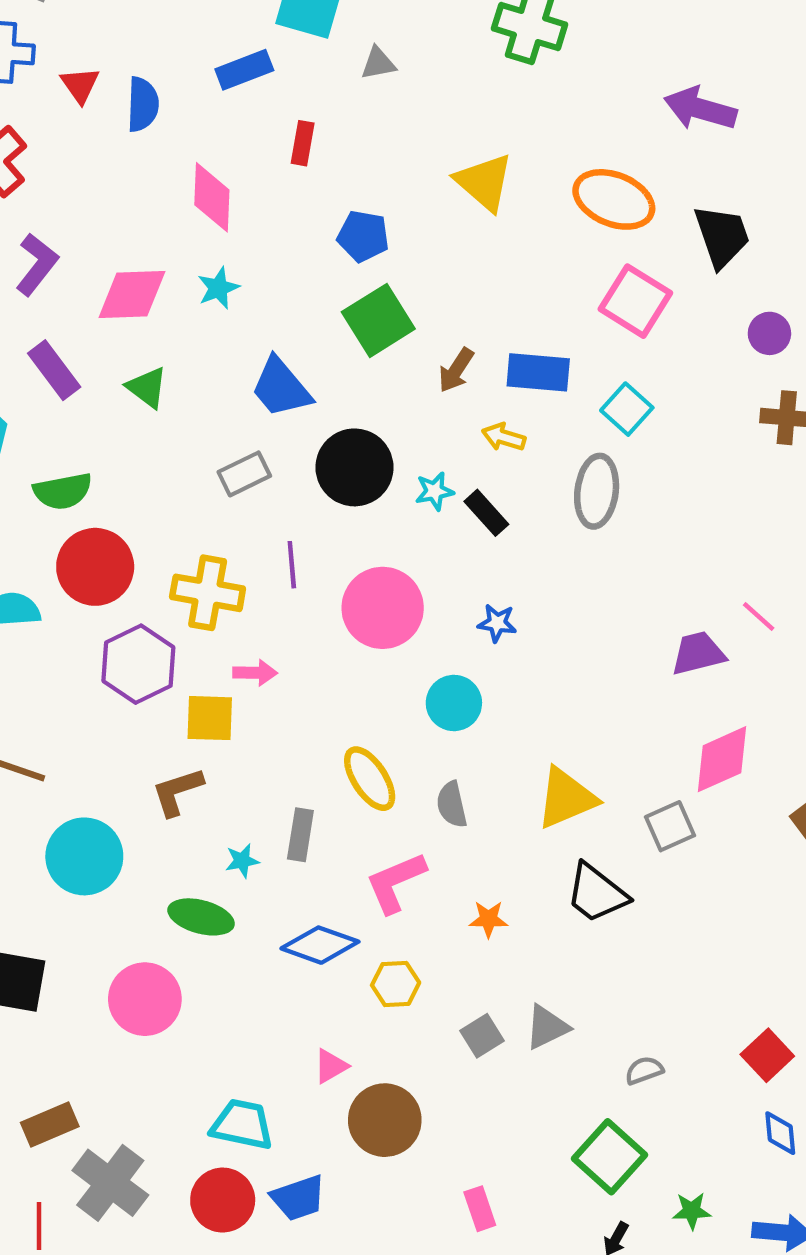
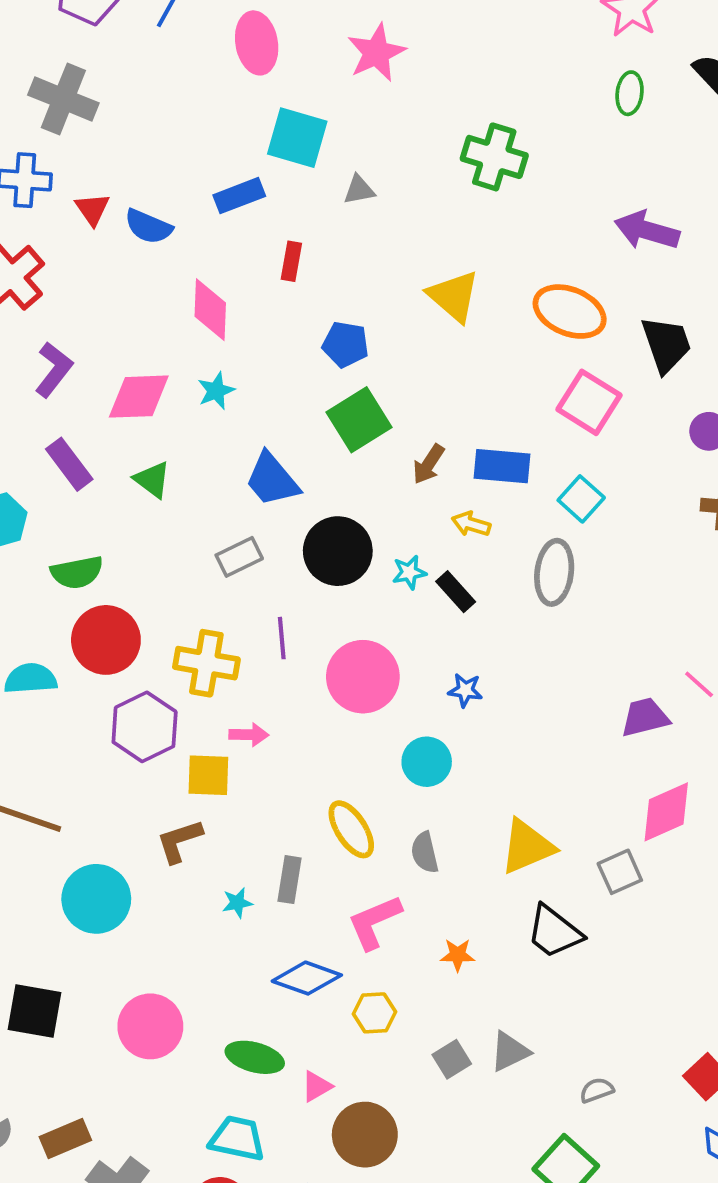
blue semicircle: (143, 104) -> (148, 227), turned 111
green ellipse: (201, 917) -> (255, 1057), moved

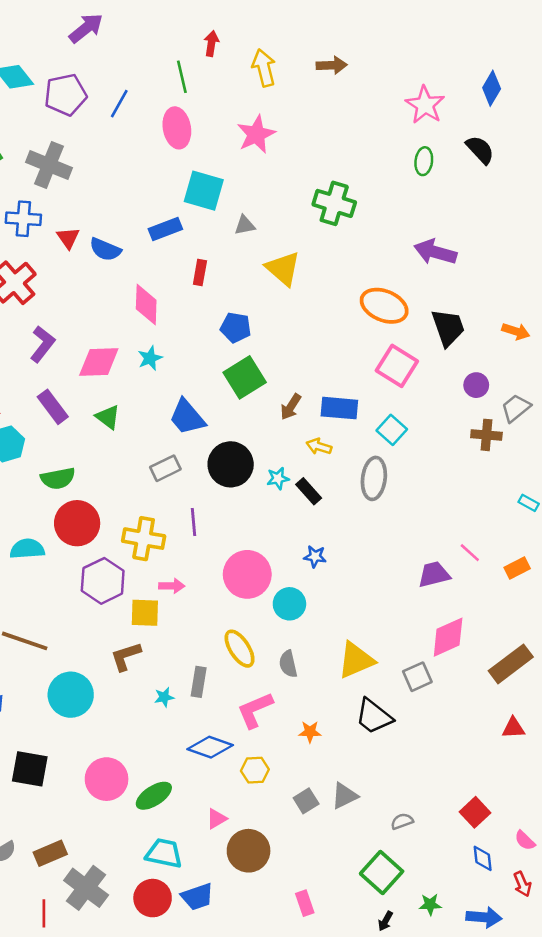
yellow triangle: (454, 296) -> (283, 269), moved
pink circle: (363, 677) -> (247, 574), moved
green ellipse: (255, 1057) -> (154, 796), moved, turned -48

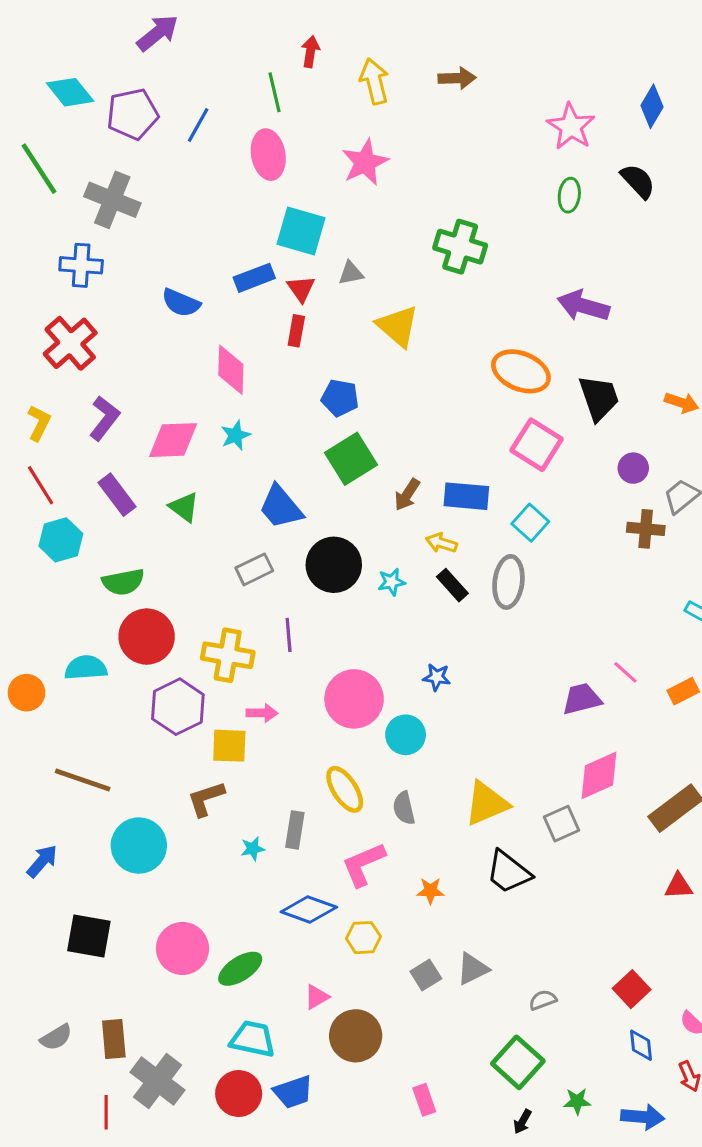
red triangle: (68, 238) -> (301, 289), moved
black rectangle: (309, 491) -> (452, 585), moved
brown rectangle: (50, 853) -> (114, 1039), turned -72

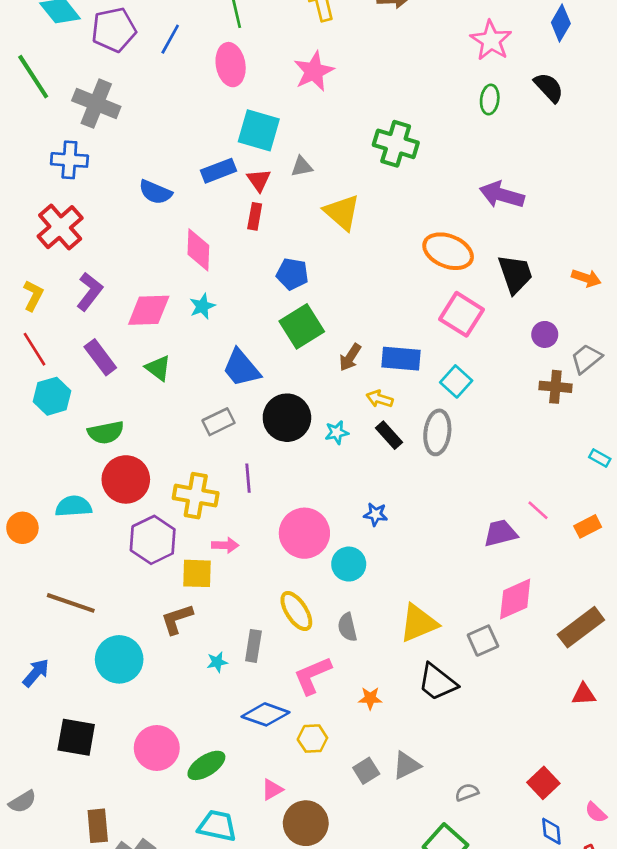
gray semicircle: (56, 1037) -> (22, 802), moved

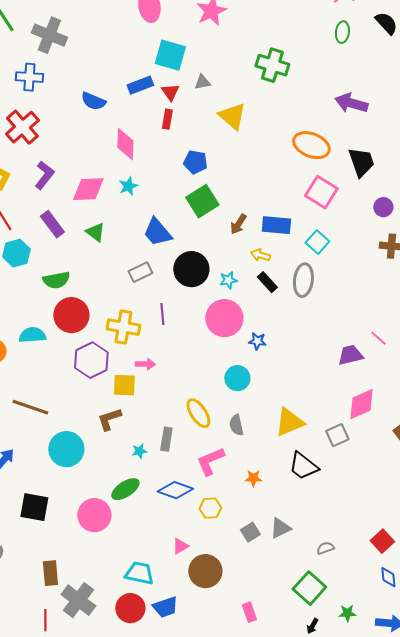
pink circle: (304, 533) -> (224, 318), moved
green ellipse: (206, 765) -> (125, 489), moved

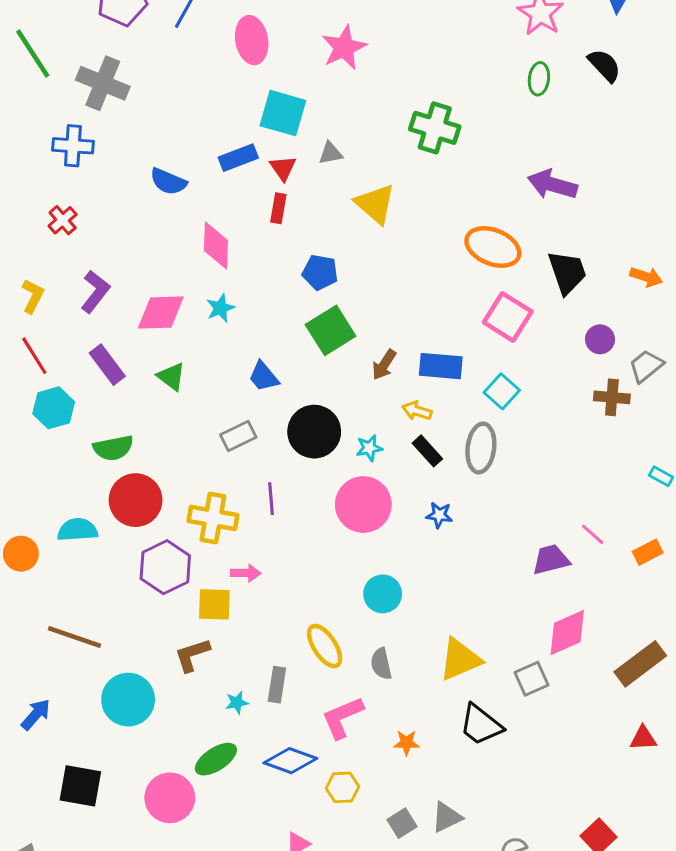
red cross: (22, 127) -> (63, 220), size x0.6
blue trapezoid: (157, 232) -> (264, 377), size x0.7
blue star: (257, 341) -> (439, 515), moved

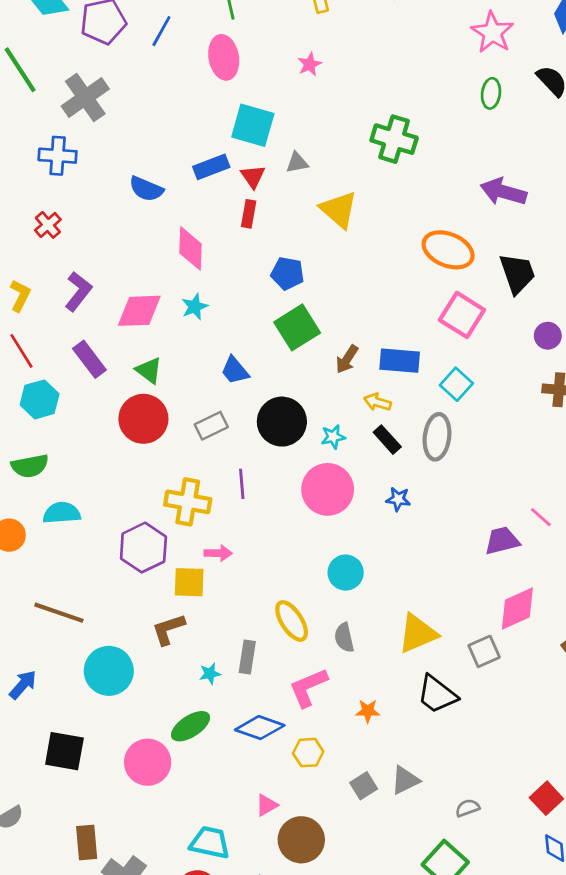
pink star: (344, 48) -> (310, 64), size x0.6
gray cross: (103, 83) -> (85, 98), turned 33
green semicircle: (113, 448) -> (30, 466), moved
red circle: (136, 500) -> (143, 419), moved

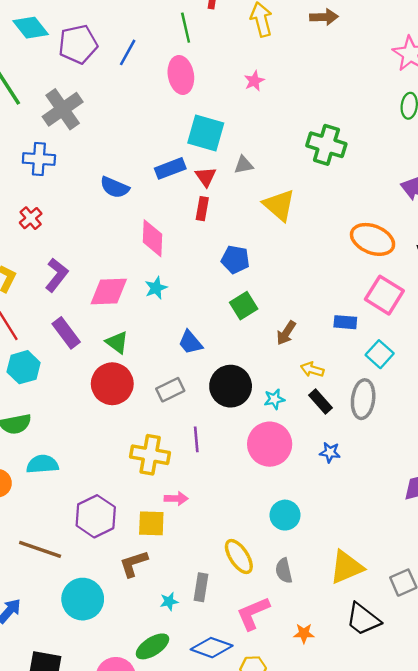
green square: (297, 327) -> (244, 306), size x0.7
blue rectangle: (400, 361) -> (345, 322), moved, size x0.7
purple hexagon: (143, 548) -> (96, 516), moved

